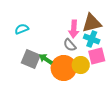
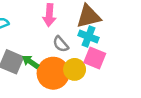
pink arrow: (74, 29) -> (49, 15), moved
pink square: (97, 56) -> (95, 58), turned 36

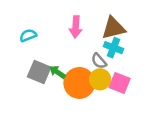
gray semicircle: (61, 44) -> (99, 61), moved
pink square: (95, 58) -> (120, 83), moved

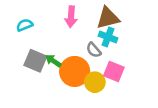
yellow circle: (100, 79) -> (95, 82), moved

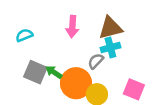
cyan cross: (108, 37) -> (110, 48), turned -36
gray semicircle: (94, 50) -> (96, 61), turned 84
pink square: (114, 71) -> (134, 89), moved

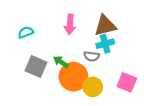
gray semicircle: (96, 61) -> (92, 56), turned -126
green arrow: (54, 72) -> (61, 62), moved

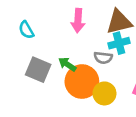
cyan semicircle: (26, 32) -> (26, 30), turned -98

